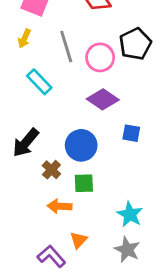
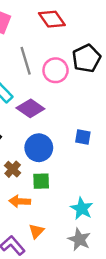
purple diamond: (103, 99) -> (30, 108), moved

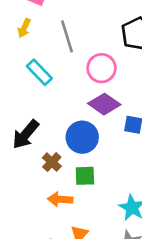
pink circle: (55, 70) -> (102, 68), moved
purple diamond: (30, 108) -> (104, 104), moved

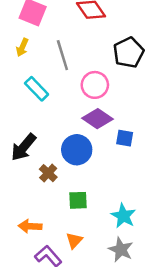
green square: (85, 176) -> (78, 200), moved
orange arrow: (60, 199) -> (30, 226), moved

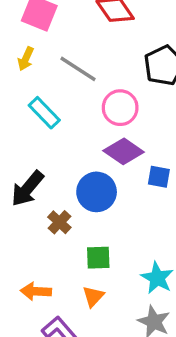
gray line: (62, 55) -> (78, 69), turned -40
orange triangle: (74, 240) -> (93, 296), moved

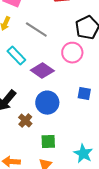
pink circle: (120, 108) -> (72, 53), moved
purple diamond: (124, 151) -> (42, 71), moved

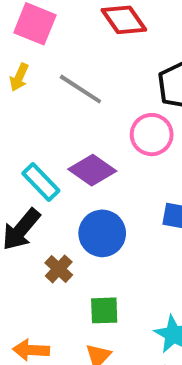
cyan rectangle: (16, 56) -> (41, 182), moved

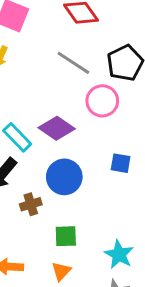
gray line: (80, 89) -> (73, 63), moved
brown cross: (59, 269) -> (31, 204), turned 30

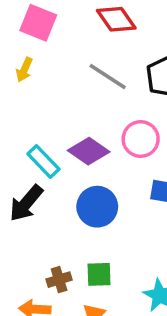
pink circle: (102, 101) -> (141, 139), moved
brown cross: (31, 204) -> (59, 280), moved

